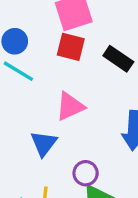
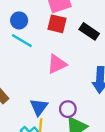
blue triangle: (44, 143) -> (39, 107), moved

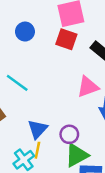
cyan line: (22, 41) -> (17, 83), moved
pink triangle: (57, 64) -> (88, 87), moved

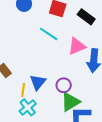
cyan line: (17, 83) -> (49, 34), moved
yellow line: (37, 150) -> (23, 90), moved

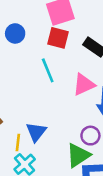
cyan line: (49, 34) -> (48, 70), turned 36
purple circle: (64, 85) -> (90, 136), moved

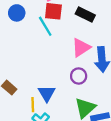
cyan line: (48, 70) -> (45, 26), moved
purple circle: (90, 136) -> (79, 76), moved

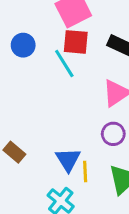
yellow line: (33, 105) -> (85, 172), moved

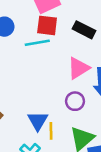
cyan line: (64, 64) -> (37, 43), turned -70

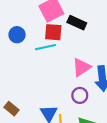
black rectangle: (84, 30) -> (77, 23), moved

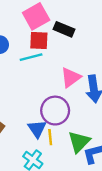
purple circle: (80, 95) -> (55, 111), moved, size x1.6

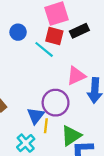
black rectangle: (64, 29) -> (79, 31), turned -60
cyan line: (31, 57) -> (44, 49), turned 42

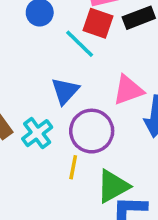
blue triangle: (36, 116) -> (65, 91), moved
cyan cross: (26, 143) -> (37, 133), moved

